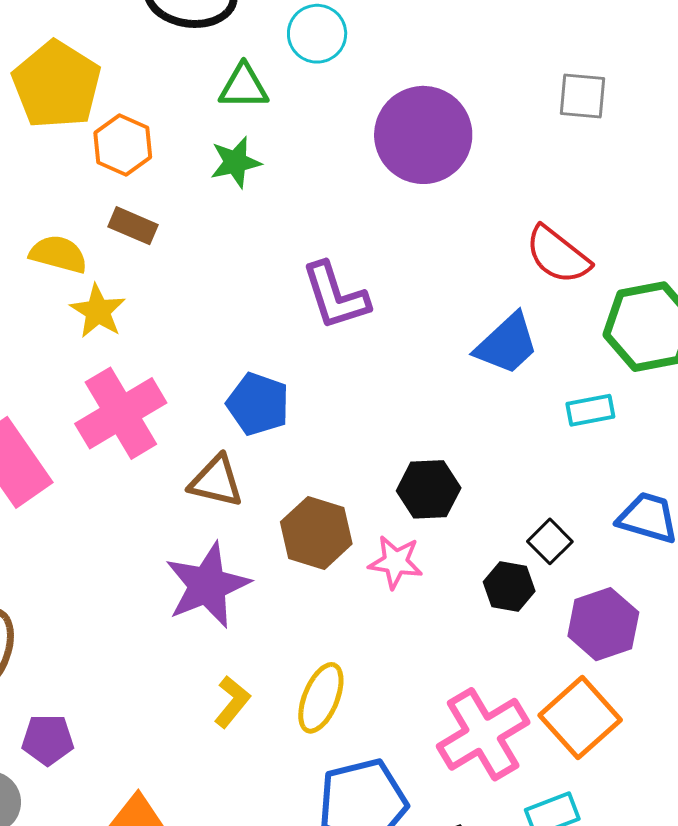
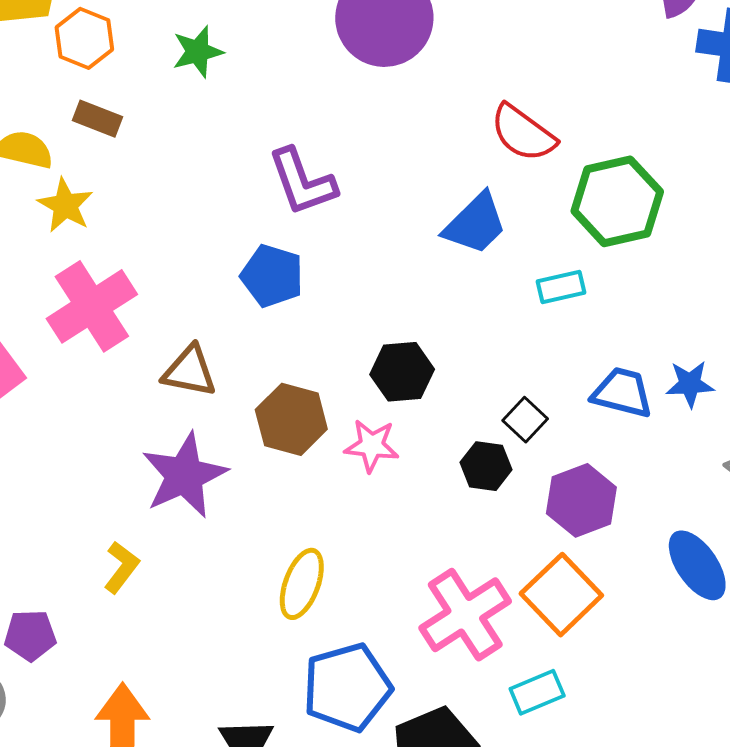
blue pentagon: (258, 404) -> (272, 276), moved
yellow L-shape: (232, 702) -> (121, 567), moved

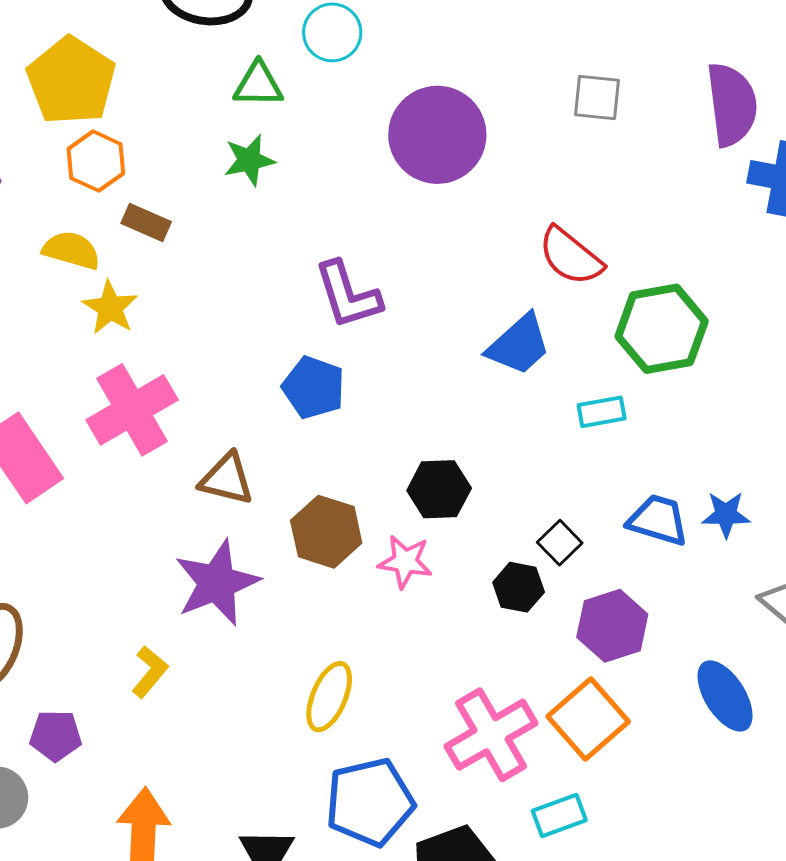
orange hexagon: (84, 38) -> (96, 161), moved

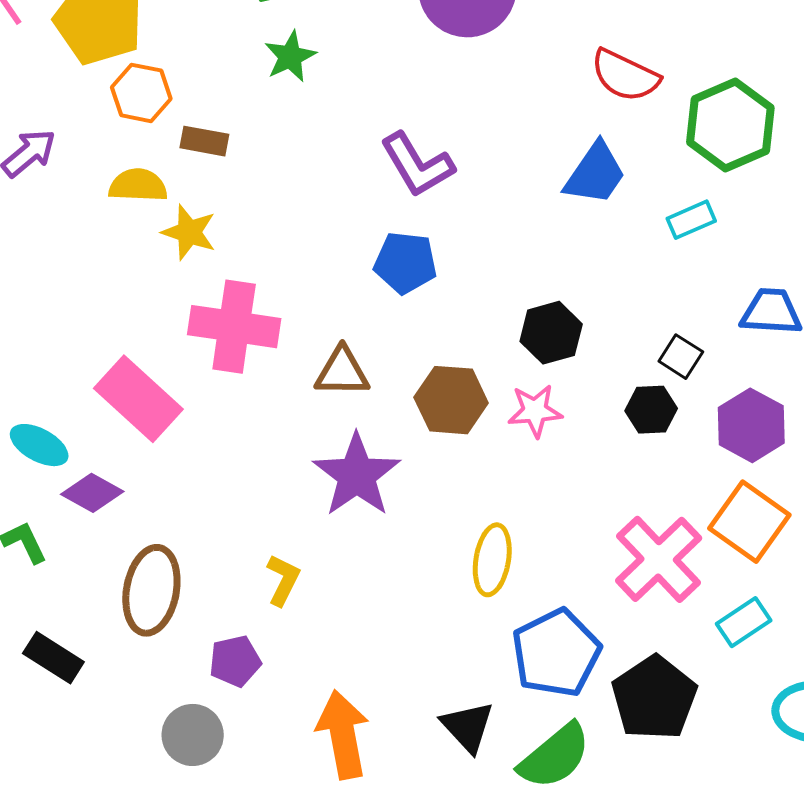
pink cross: (132, 410) -> (234, 327), turned -38
yellow L-shape: (150, 672) -> (283, 580), moved

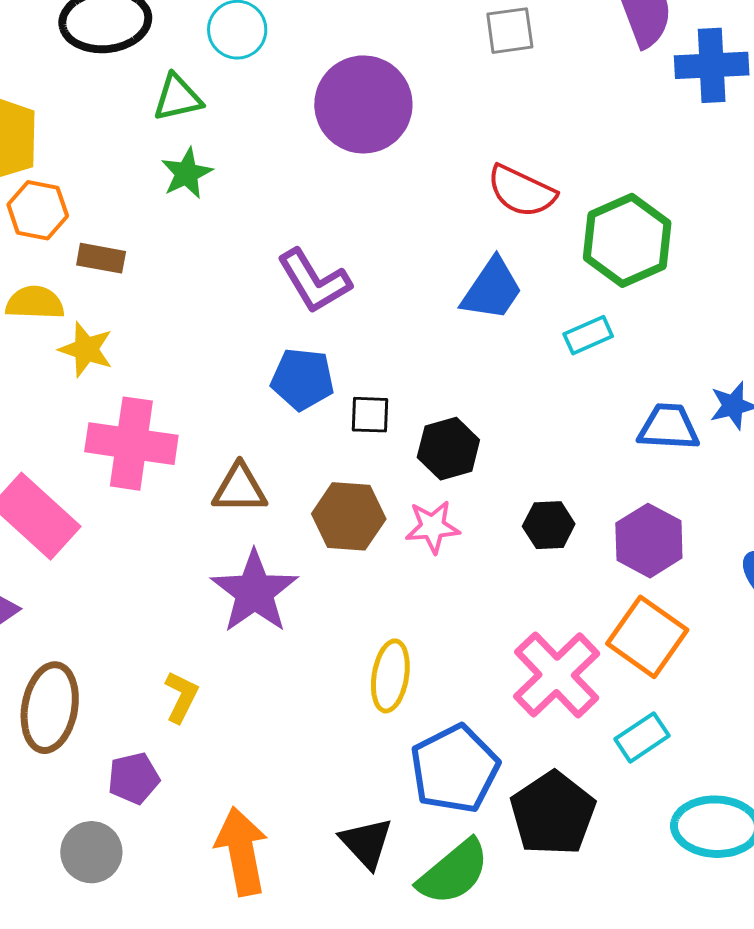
black square: (681, 357) -> (370, 415), moved, turned -30

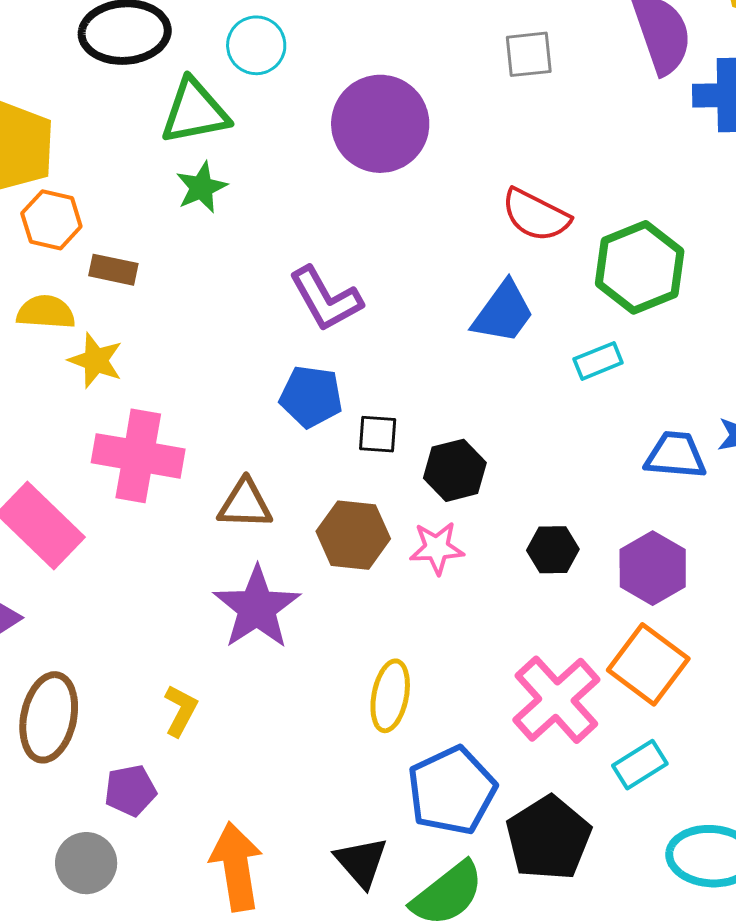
green triangle: (178, 98) -> (195, 112), size x1.4

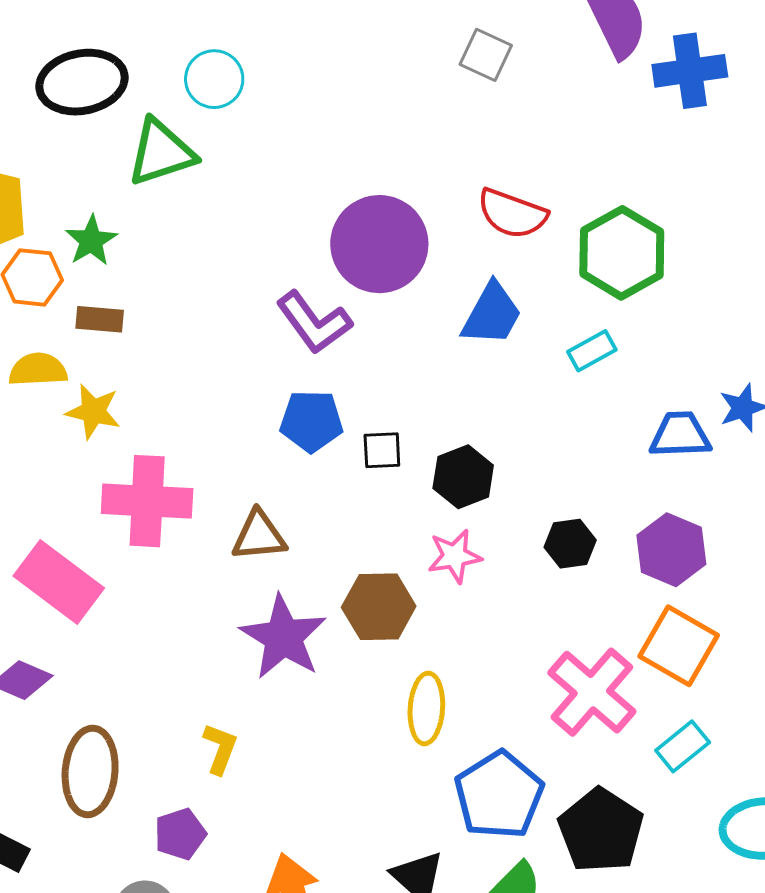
gray square: (529, 54) -> (486, 55), turned 38
purple circle: (380, 124) -> (379, 244), moved
green star: (201, 187) -> (91, 241), moved
brown hexagon: (353, 535) -> (379, 607), moved

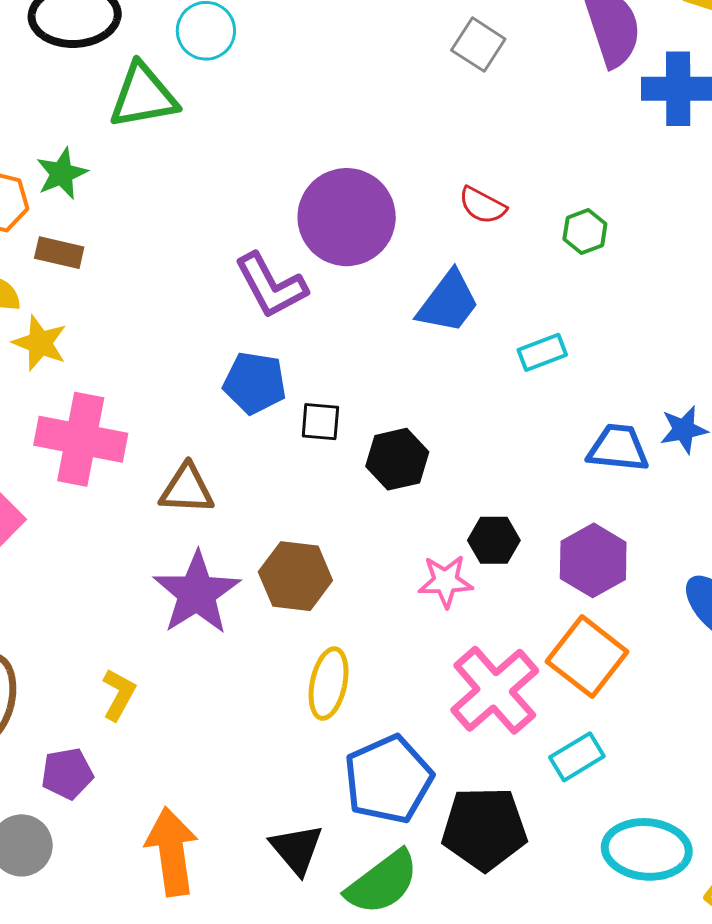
red semicircle: (512, 214) -> (482, 205), size x0.7
green hexagon: (622, 253) -> (585, 232), moved, size x0.5
pink star: (455, 556) -> (446, 581), moved
black pentagon: (601, 830) -> (484, 829), turned 30

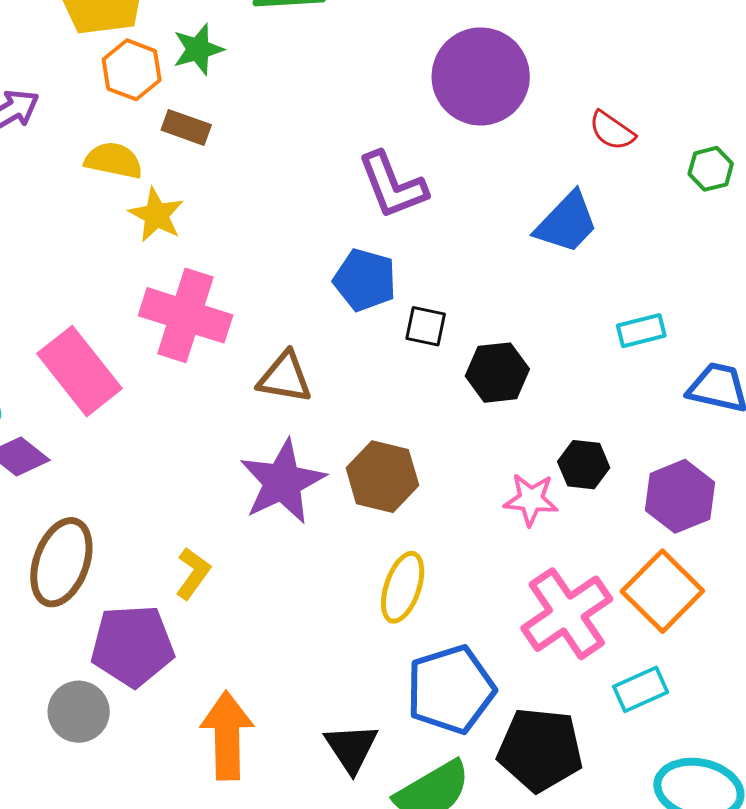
purple circle: (347, 217) -> (481, 76), moved
cyan rectangle: (542, 352) -> (641, 331), moved
purple pentagon: (67, 774) -> (132, 646), size x1.6

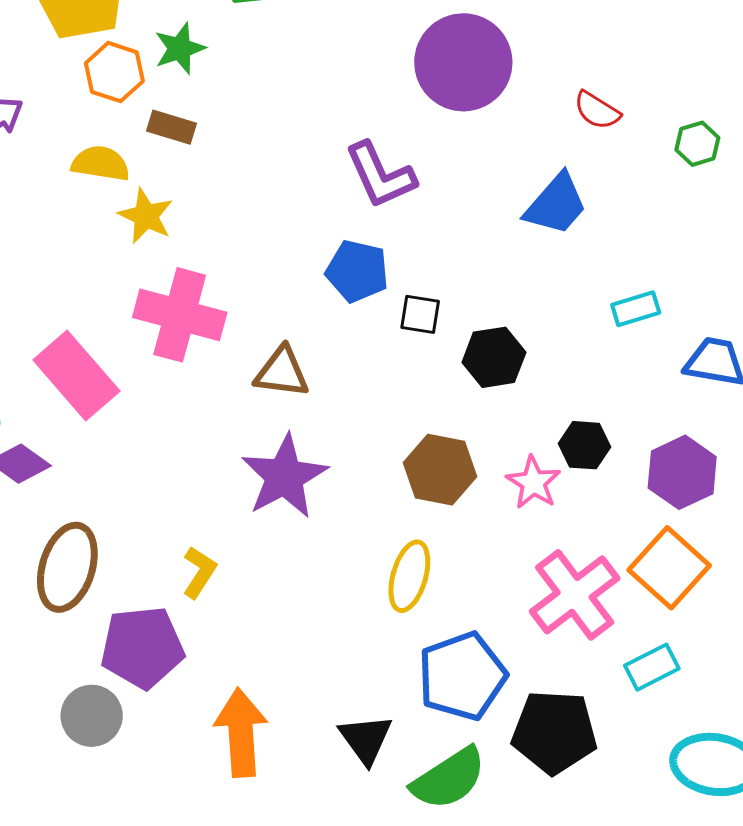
brown hexagon: (382, 477) -> (440, 470), moved
pink star: (531, 500) -> (533, 483), turned 30

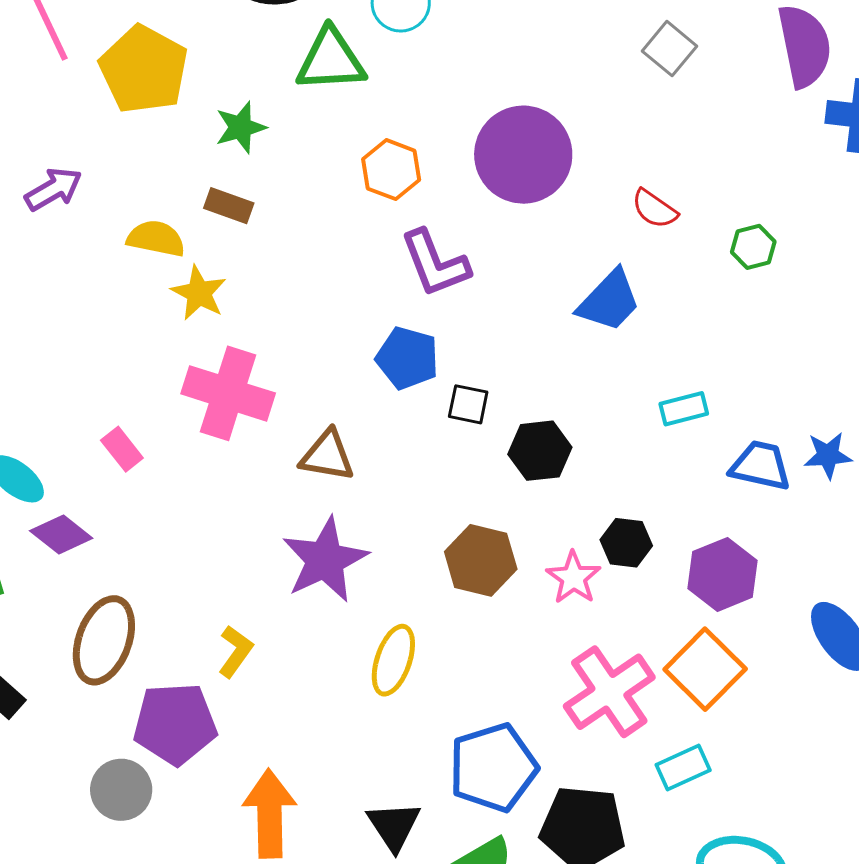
orange hexagon: (114, 72) -> (391, 170), moved
pink rectangle: (76, 376) -> (122, 449), size x0.5
yellow ellipse: (409, 576) -> (393, 660), moved

